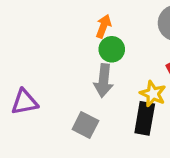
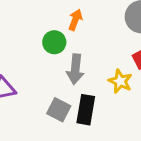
green circle: (112, 49) -> (54, 42), moved
black rectangle: (145, 118) -> (86, 110), moved

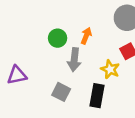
orange arrow: (75, 20) -> (86, 36), moved
black rectangle: (86, 110) -> (97, 96), moved

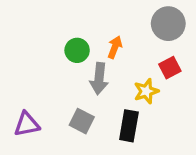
yellow star: (110, 69) -> (146, 91), turned 30
purple triangle: (17, 75) -> (27, 124), moved

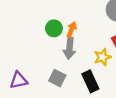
orange arrow: (115, 47) -> (72, 29), moved
black rectangle: (129, 126) -> (90, 81), turned -35

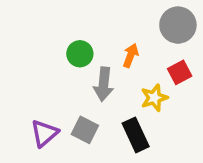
orange arrow: (72, 29) -> (131, 55), moved
purple triangle: (19, 80) -> (44, 133), moved, turned -30

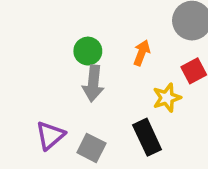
gray arrow: (104, 84) -> (93, 83), moved
gray square: (85, 130) -> (91, 148), moved

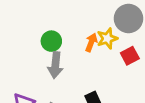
yellow star: (167, 98) -> (107, 38), moved

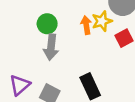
orange arrow: (91, 42) -> (86, 25), turned -30

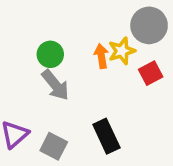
gray arrow: (51, 47) -> (55, 85), turned -45

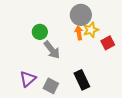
gray circle: (149, 25) -> (81, 15), moved
green circle: (50, 54) -> (40, 32), moved

